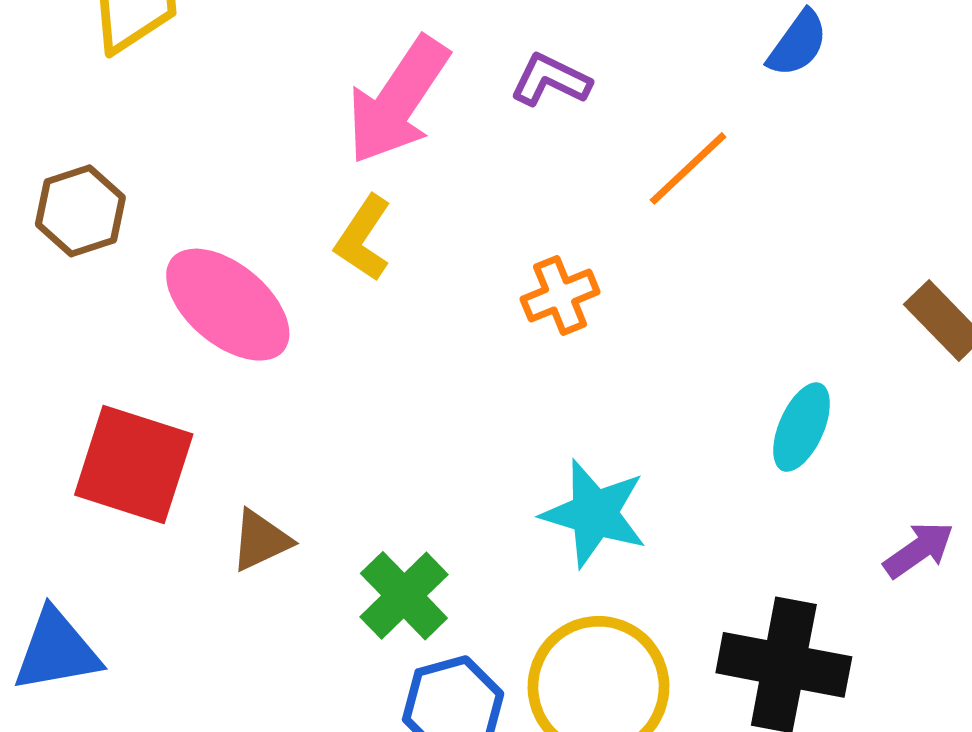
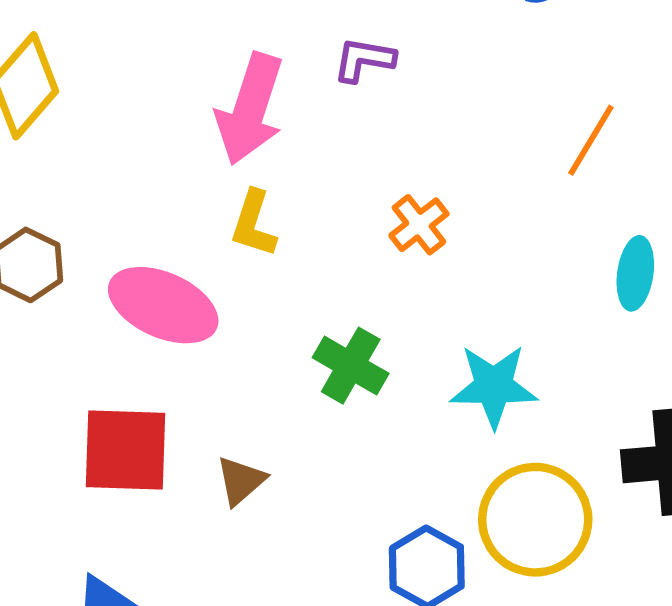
orange line: (688, 168) -> (591, 140), moved
green cross: (404, 596) -> (351, 366), moved

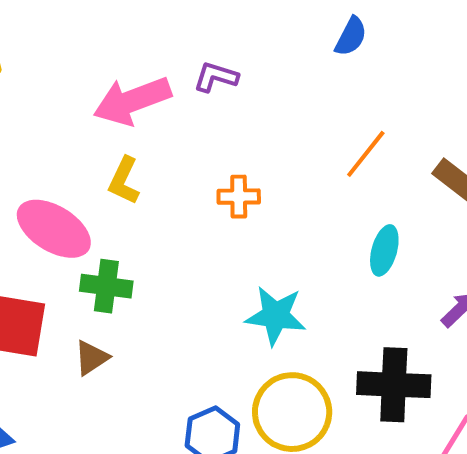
pink arrow: (250, 109) -> (132, 101), turned 44
orange cross: (419, 225) -> (239, 197), turned 30
green cross: (351, 366) -> (106, 286), moved, turned -30

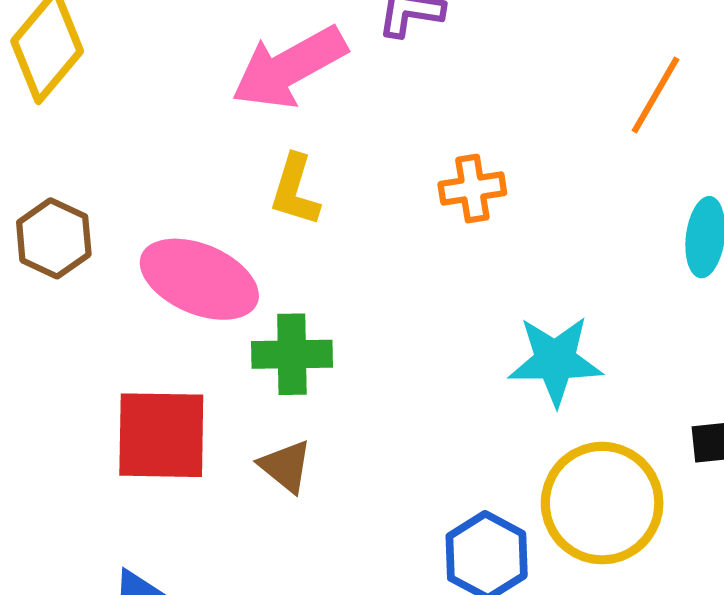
brown triangle: (91, 358) -> (286, 466), turned -39

